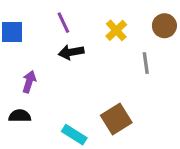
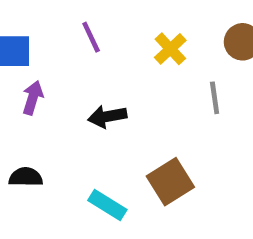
black arrow: (71, 52) -> (107, 116), moved
purple arrow: (29, 82) -> (33, 98), moved

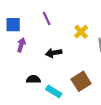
yellow cross: (170, 49) -> (81, 32), moved
black semicircle: (26, 177) -> (33, 79), moved

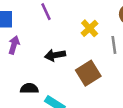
brown square: (81, 81) -> (88, 73), moved

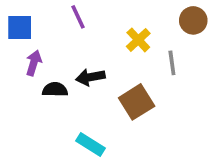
black semicircle: (29, 88) -> (55, 90), moved

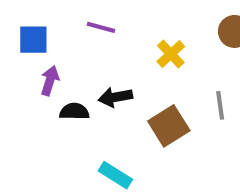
purple line: (78, 17) -> (101, 27), turned -50
gray line: (172, 63) -> (220, 105), moved

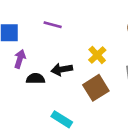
yellow cross: (171, 54) -> (97, 55), moved

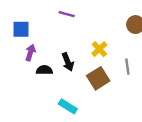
purple line: (53, 25) -> (67, 14), moved
black arrow: (62, 69) -> (68, 62), turned -102

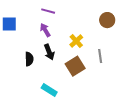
purple arrow: (30, 53) -> (45, 30), moved, turned -48
black semicircle: (44, 70) -> (29, 59), turned 88

